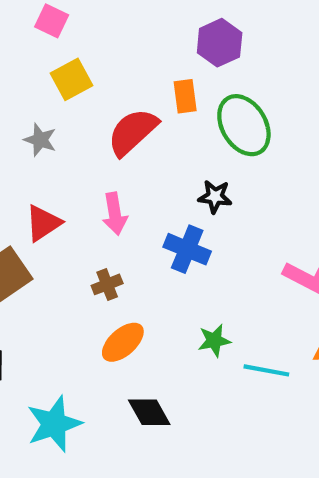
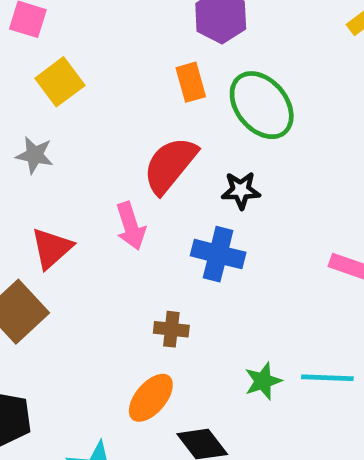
red semicircle: (133, 132) -> (170, 165), moved
brown cross: (107, 284) -> (171, 329), moved, turned 36
green star: (214, 341) -> (263, 381), moved
orange ellipse: (123, 342) -> (151, 398), moved

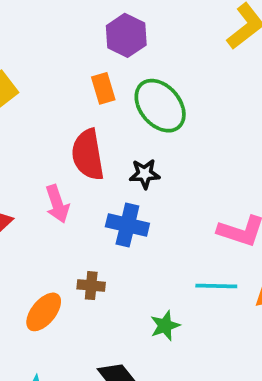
red semicircle: (170, 165) -> (88, 155), turned -48
cyan line: (327, 378) -> (216, 286), moved
orange ellipse: (151, 398) -> (44, 312), moved

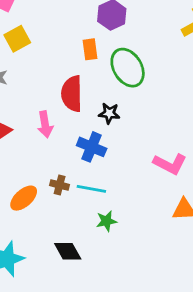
cyan line: (216, 286) -> (91, 189), moved

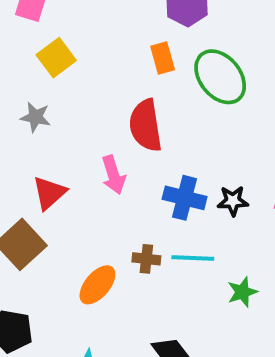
black star: (109, 113) -> (233, 201), moved
green star: (106, 221) -> (242, 292), moved

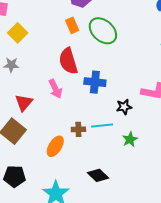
blue cross: (185, 198) -> (95, 82), moved
black star: (233, 201) -> (124, 107), moved

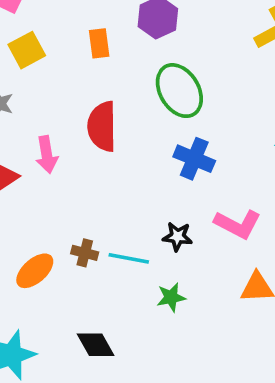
orange rectangle: (72, 25) -> (99, 43), moved
blue cross: (95, 82) -> (194, 159), moved
pink arrow: (55, 89) -> (47, 155), moved

